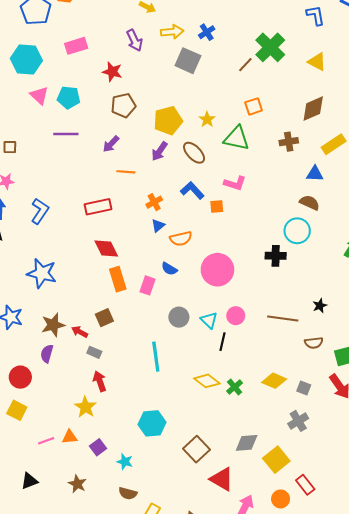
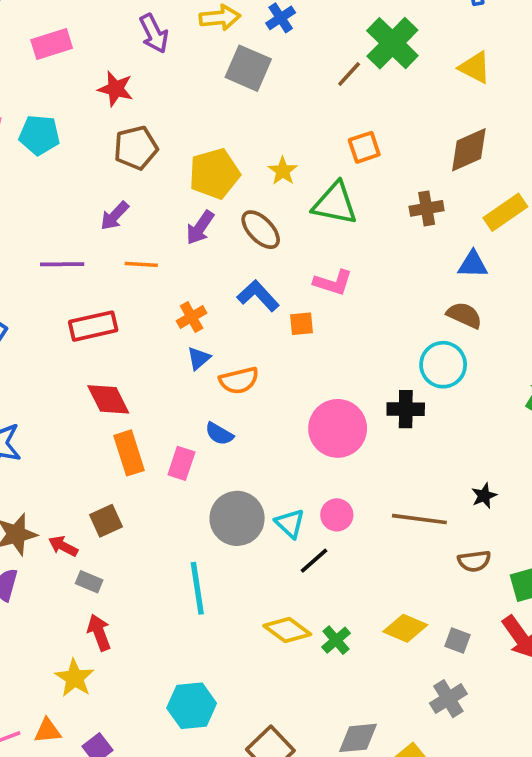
purple line: (66, 134) -> (62, 264), moved
pink circle: (217, 270) -> (338, 428), moved
gray circle: (179, 317) -> (237, 518), size x1.5
black line: (223, 342) -> (314, 561), turned 36

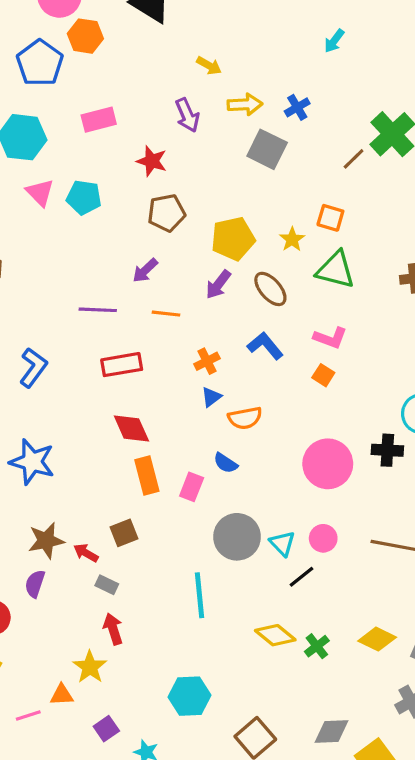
orange square: (364, 147) -> (330, 218), moved, turned 32
orange square: (301, 324) -> (323, 375), moved, turned 35
orange triangle: (47, 731) -> (62, 695), moved

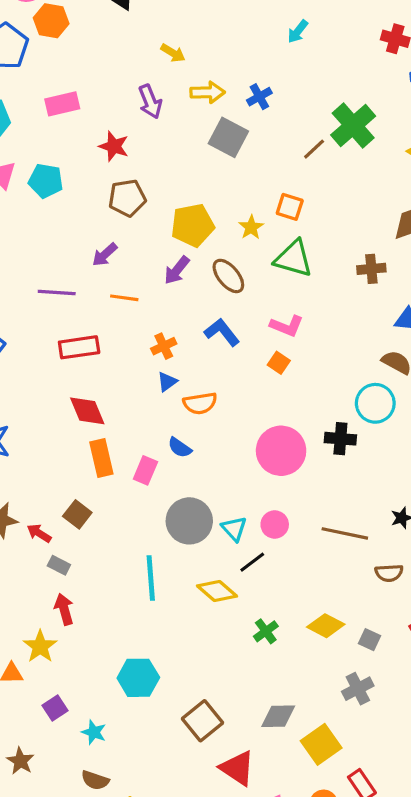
brown square: (124, 533) -> (77, 514), turned -32
yellow diamond: (275, 635) -> (217, 591), moved

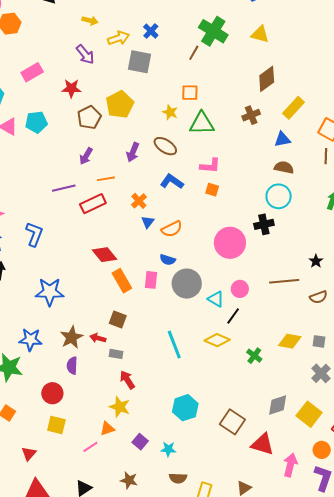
yellow pentagon: (193, 225) -> (120, 104), moved
red rectangle: (79, 347) -> (93, 204), moved
gray circle: (189, 521) -> (187, 284), moved

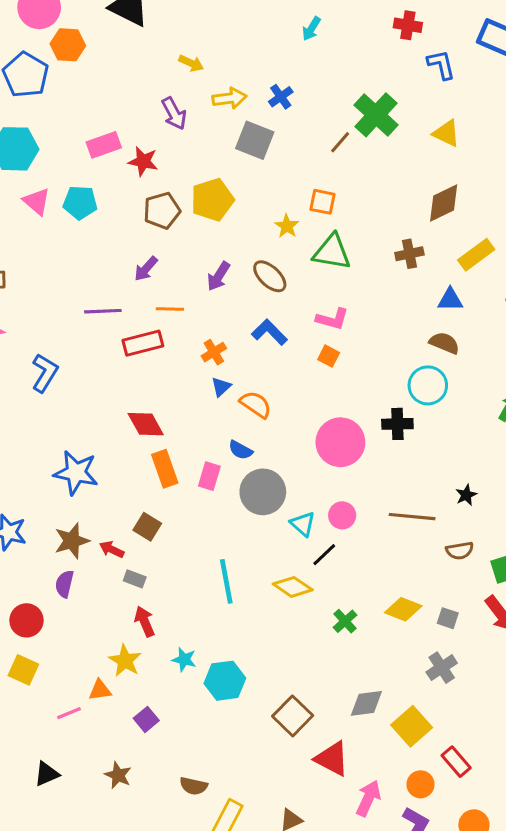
pink rectangle: (32, 72) -> (104, 145), moved
orange semicircle: (172, 229) -> (256, 404), turned -130
blue star: (50, 292) -> (76, 473), moved
cyan star: (168, 449) -> (184, 660), moved

